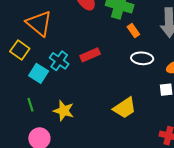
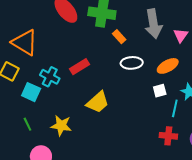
yellow trapezoid: (125, 108) -> (98, 102), moved

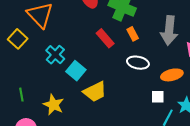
red rectangle: (80, 67) -> (105, 38), moved, turned 66
cyan square: (31, 92) -> (76, 71), moved

